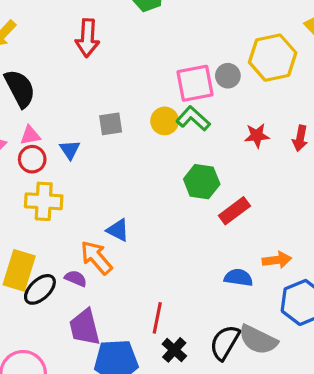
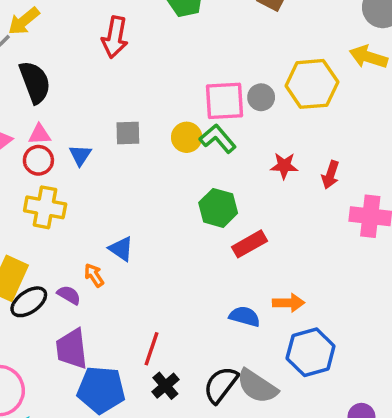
orange arrow: (96, 258) -> (94, 275), size x0.6

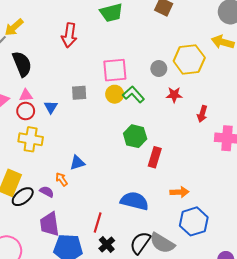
pink square: (225, 101) -> (115, 70), moved
red star: (284, 166) -> (174, 95), moved
red rectangle: (250, 244) -> (155, 157), turned -42
blue triangle: (121, 249) -> (77, 163), turned -49
blue semicircle: (245, 316) -> (134, 201), moved, size x1.5

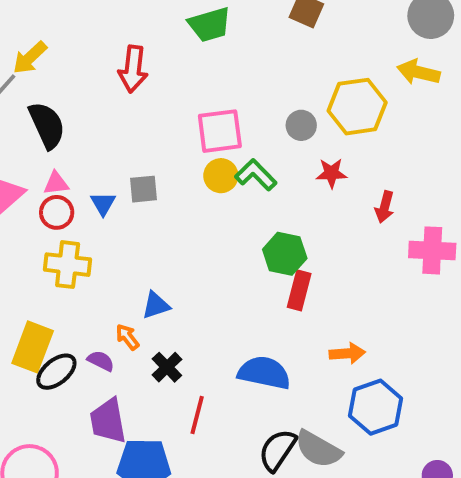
gray square: (79, 93) -> (143, 189), moved
green hexagon: (135, 136) -> (285, 254), moved
black cross: (107, 245) -> (167, 367), moved

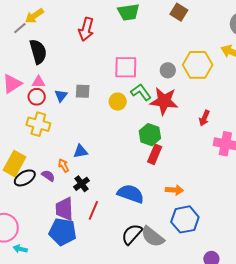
red star: (331, 173) -> (164, 101), moved, size x1.8
yellow circle: (221, 176) -> (118, 102), moved
purple trapezoid: (108, 421) -> (64, 209), moved

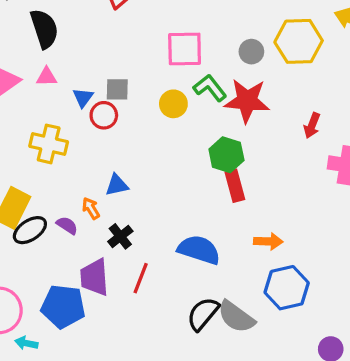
red circle: (37, 97) -> (104, 115), moved
red rectangle: (155, 154) -> (235, 186), turned -36
blue pentagon: (63, 232) -> (63, 306), moved

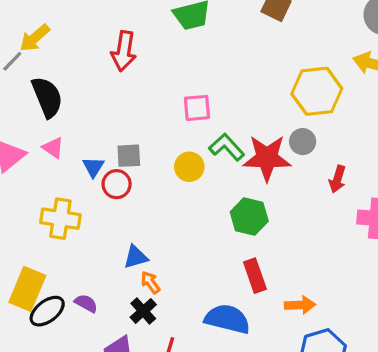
pink square: (185, 49) -> (197, 108), size x0.7
gray circle: (251, 52) -> (303, 142), moved
pink triangle: (47, 77) -> (53, 148), turned 40
red rectangle: (235, 186) -> (255, 276), moved
orange arrow: (91, 208) -> (150, 282), moved

